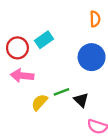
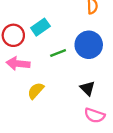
green line: (61, 92) -> (58, 53), moved
black triangle: (81, 100) -> (88, 88), moved

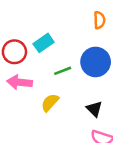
yellow semicircle: (36, 91) -> (50, 103), moved

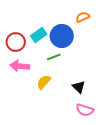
orange semicircle: (99, 20) -> (83, 17), turned -112
blue circle: (96, 62) -> (62, 36), moved

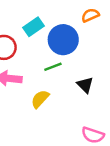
cyan rectangle: (39, 35) -> (34, 27), moved
black triangle: (79, 87) -> (85, 85), moved

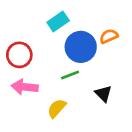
orange semicircle: (90, 15) -> (109, 36), moved
cyan rectangle: (34, 27) -> (58, 22), moved

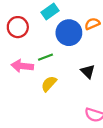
red circle: (19, 55) -> (18, 27), moved
green line: (70, 75) -> (46, 57), moved

